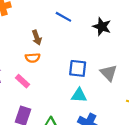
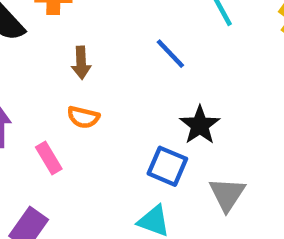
black star: (102, 26) -> (200, 125), moved
brown arrow: (37, 38) -> (81, 63), moved

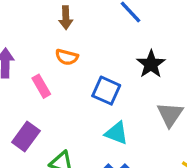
blue square: (167, 166) -> (106, 91), moved

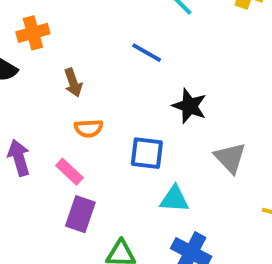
purple rectangle: (26, 136) -> (80, 214), moved

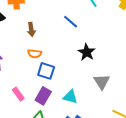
blue square: (147, 153) -> (46, 71), moved
pink rectangle: (69, 172) -> (18, 94), moved
purple rectangle: (80, 214) -> (43, 96), moved

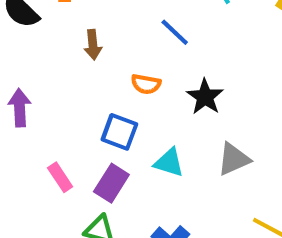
orange semicircle: (35, 54) -> (146, 84), moved
gray triangle: (102, 82) -> (234, 159), turned 36
cyan triangle: (70, 97) -> (169, 163), moved

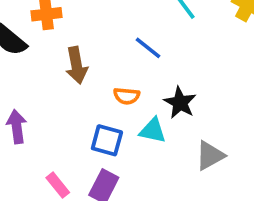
brown arrow: (93, 45) -> (77, 65), size x1.4
cyan triangle: (169, 163) -> (153, 131), moved

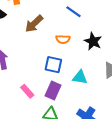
brown arrow: (77, 65) -> (34, 24), turned 60
cyan triangle: (153, 131) -> (80, 77), moved

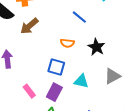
brown arrow: (34, 24) -> (29, 26), moved

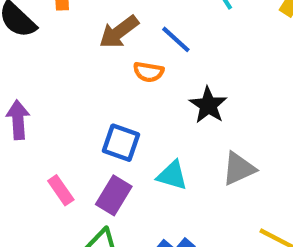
brown arrow: (29, 26) -> (119, 32), moved
orange semicircle: (67, 43) -> (148, 72), moved

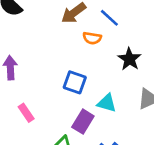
pink rectangle: (61, 190) -> (26, 113), moved
purple rectangle: (114, 195) -> (83, 122), moved

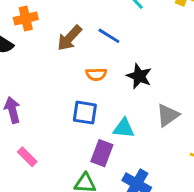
orange semicircle: (92, 38) -> (96, 74), moved
pink rectangle: (26, 113) -> (27, 157), moved

